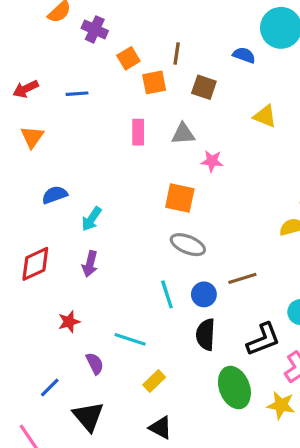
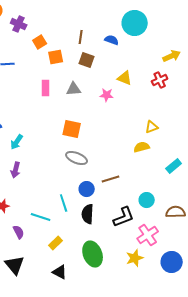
brown line: (177, 54) -> (81, 37), moved
pink star: (212, 161) -> (107, 95), moved
cyan line: (167, 294) -> (64, 203), moved
green ellipse: (234, 388) -> (93, 254), moved
yellow star: (281, 405) -> (135, 258), turned -30

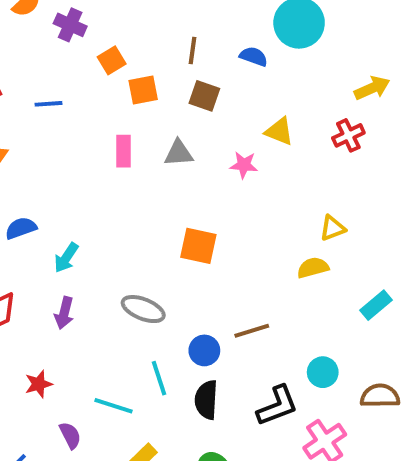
orange square: (72, 129) -> (198, 246), moved
gray ellipse: (77, 158) -> (143, 309), moved

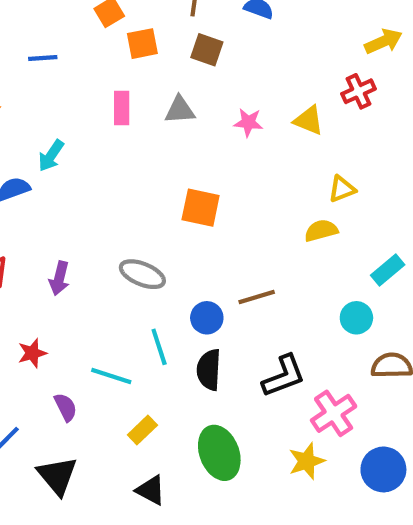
yellow triangle: (279, 131) -> (309, 120), moved
cyan arrow: (66, 258) -> (51, 156), moved
cyan circle: (323, 372) -> (356, 318), moved

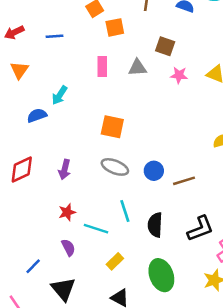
brown square: (207, 50) -> (165, 46), moved
orange square: (201, 208) -> (112, 127), moved
blue circle: (207, 318) -> (154, 171), moved
red star: (32, 353) -> (67, 212), moved

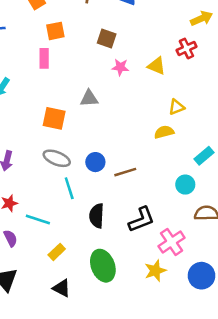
orange square: (115, 27) -> (55, 31), moved
gray triangle: (137, 68) -> (89, 98), moved
cyan line: (125, 211) -> (69, 188), moved

